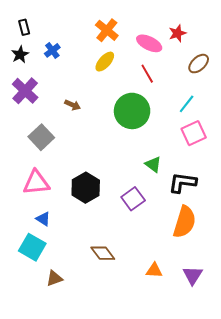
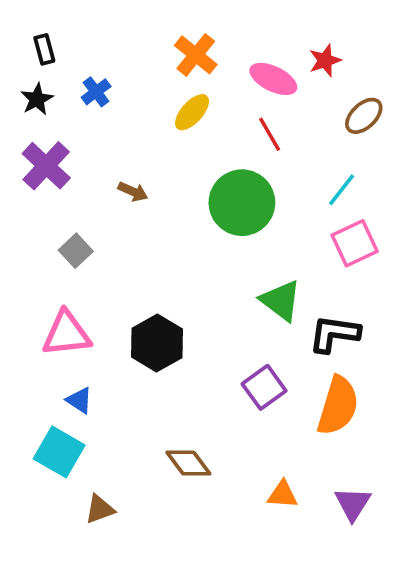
gray square: (41, 137) -> (76, 251), size x0.7
green triangle: (153, 164) -> (281, 301), size x1.4
purple square: (133, 199) -> (264, 387), moved

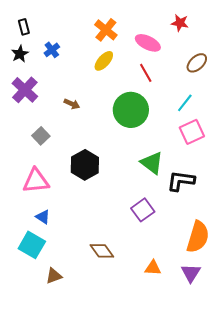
red star: (325, 60) -> (180, 23), moved, turned 30
black hexagon: (157, 343) -> (85, 165), moved
orange semicircle: (338, 406) -> (198, 237), moved

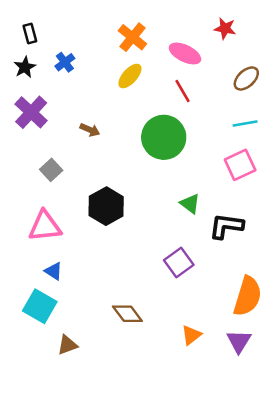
cyan line: (185, 103) -> (245, 124), moved, turned 42
green triangle: (152, 163) -> (190, 204), size x0.7
orange triangle: (153, 268) -> (191, 335), turned -42

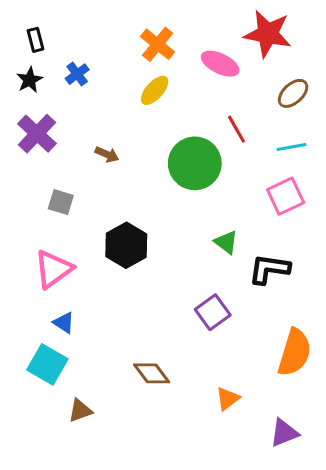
red star: (225, 28) -> (268, 34), size x1.8
red line: (182, 91) -> (236, 129), moved
gray square: (51, 170) -> (61, 202), turned -30
pink triangle: (45, 226) -> (53, 269), turned -30
purple triangle: (239, 341) -> (284, 433), moved, turned 36

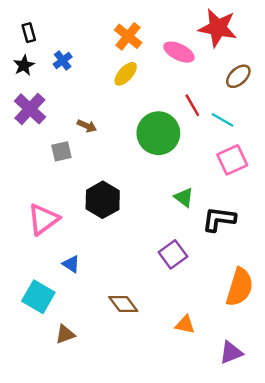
cyan line: (292, 147) -> (223, 120), moved, turned 40
gray square: (61, 202) -> (61, 151), moved, turned -30
blue triangle: (64, 323) -> (71, 264), moved
orange triangle: (228, 399) -> (185, 325), turned 50

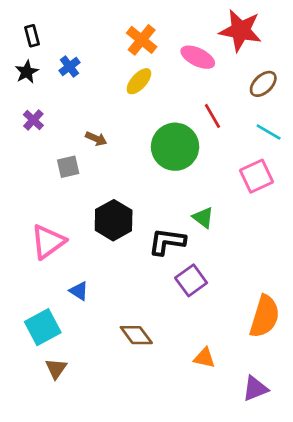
purple cross: (30, 109) -> (33, 120), size x0.6
cyan line: (223, 120) -> (269, 132), moved
black L-shape: (219, 219) -> (167, 242), moved
cyan square: (38, 297) -> (43, 327), turned 32
brown triangle: (65, 334) -> (56, 369), moved, turned -35

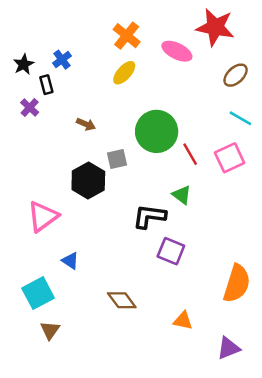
black rectangle: (32, 36) -> (46, 85), moved
red line: (212, 116) -> (190, 154), moved
gray square: (68, 167) -> (117, 159), moved
black hexagon: (114, 220) -> (88, 180), moved
purple square: (191, 280) -> (171, 251), turned -32

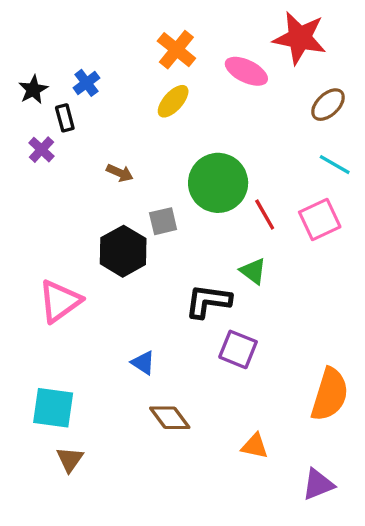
blue triangle: (70, 261) -> (143, 363), moved
cyan square: (38, 293) -> (53, 408), turned 36

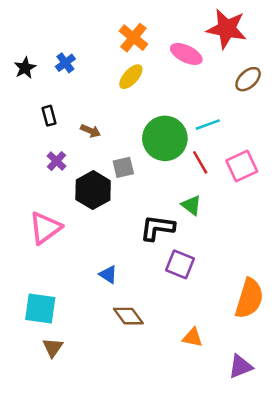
black rectangle: (65, 118) -> (49, 116), moved
purple cross: (41, 150) -> (57, 161), moved
cyan line: (335, 165) -> (208, 125), moved, turned -50

